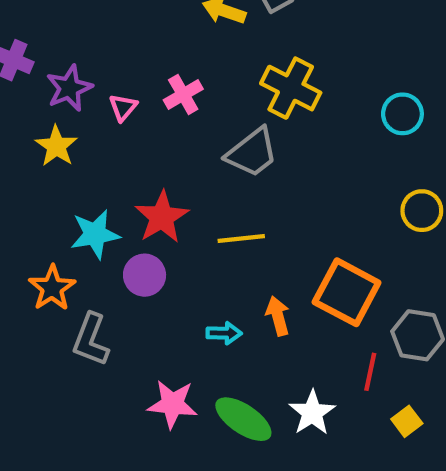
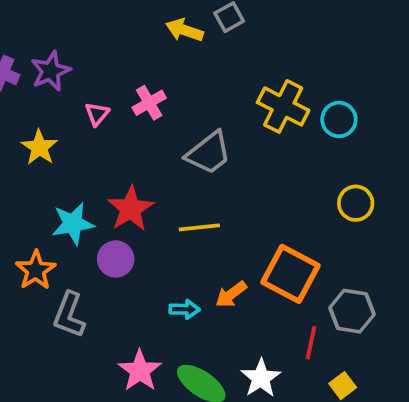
purple star: (69, 88) -> (51, 71), moved
yellow cross: (291, 88) -> (283, 106), moved
orange arrow: (278, 316) -> (231, 294), turned -112
pink star: (172, 404) -> (140, 371), turned 30

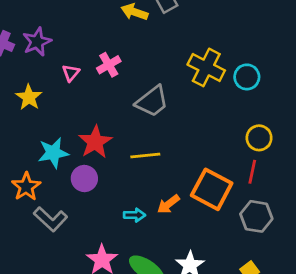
gray L-shape: (69, 315) -> (51, 219), turned -68
red line: (311, 343) -> (252, 172), moved

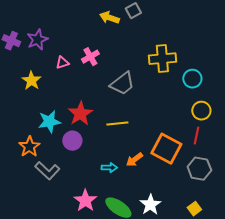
yellow cross: (206, 67) -> (162, 59), turned -32
pink triangle: (71, 73) -> (62, 63), turned 32
cyan circle: (247, 77) -> (192, 79), moved

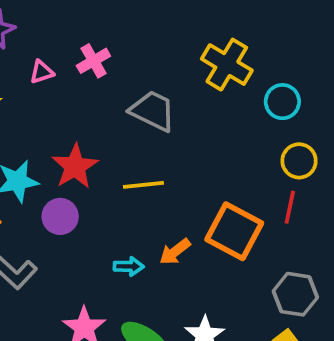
yellow cross: (162, 59) -> (227, 65), turned 36
gray trapezoid: (122, 84) -> (153, 111), turned -116
gray hexagon: (199, 169) -> (295, 294), moved

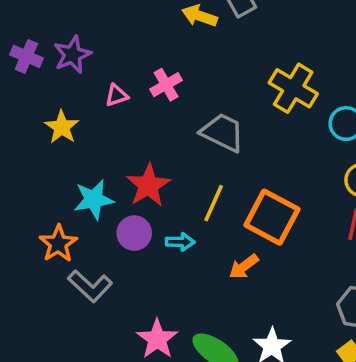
yellow line: (143, 185) -> (214, 203), turned -60
orange square: (234, 231) -> (272, 217), moved
cyan arrow: (129, 266) -> (180, 242), moved

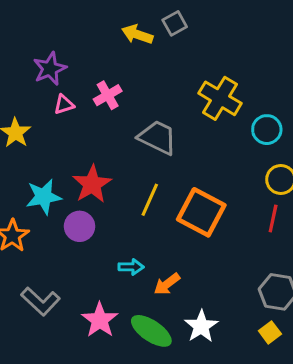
purple star: (72, 55) -> (50, 69), moved
cyan arrow: (180, 242) -> (131, 267), moved
orange arrow: (244, 267) -> (167, 284), moved
gray L-shape: (90, 286) -> (40, 301), moved

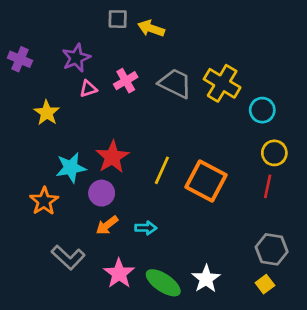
gray square: (175, 23) -> (118, 19), moved, turned 30
gray trapezoid: (158, 137) -> (175, 83), moved
orange arrow: (167, 284) -> (107, 225), moved

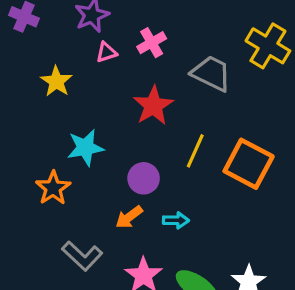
gray trapezoid: (175, 83) -> (211, 73), moved
red star: (112, 157) -> (153, 106), moved
purple circle: (102, 193) -> (144, 178), moved

